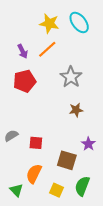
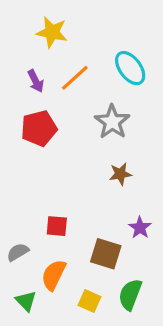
cyan ellipse: (79, 22) -> (130, 68), moved
yellow star: (49, 23) -> (52, 32), moved
gray semicircle: (11, 136) -> (18, 252), moved

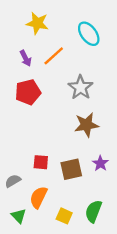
cyan ellipse: (130, 68) -> (89, 34), moved
brown star: (120, 174) -> (86, 125), size x1.5
brown square: (106, 254) -> (71, 169), moved, turned -30

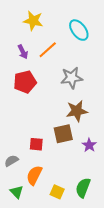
gray star: (81, 87) -> (72, 78), turned 30
brown square: (71, 169) -> (63, 134), moved

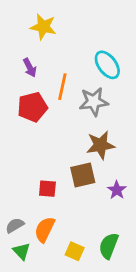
cyan ellipse: (79, 30) -> (107, 65), moved
orange line: (48, 50) -> (62, 87), moved, turned -36
gray semicircle: (11, 161) -> (15, 225), moved

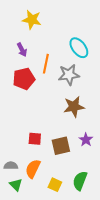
brown square: (83, 175) -> (61, 146), moved
gray semicircle: (15, 225) -> (11, 166), turned 32

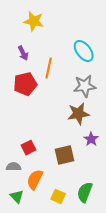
gray star: (69, 75) -> (85, 86), moved
red square: (35, 139) -> (28, 148), moved, turned -32
purple star: (86, 140) -> (91, 139), moved
gray semicircle: (11, 166) -> (14, 167), moved

